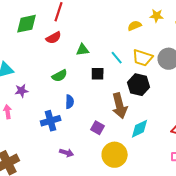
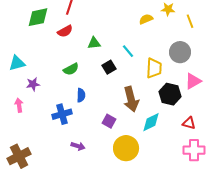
yellow trapezoid: (143, 58) -> (154, 68), moved, turned -105
black square: (98, 74) -> (109, 67), turned -32
black hexagon: (139, 85) -> (170, 94), moved

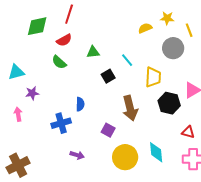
gray circle: (180, 52) -> (173, 48), moved
green semicircle: (71, 69) -> (59, 62), moved, turned 70
cyan diamond: (151, 122) -> (156, 152), moved, turned -70

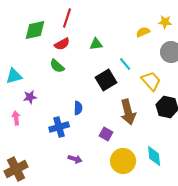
green triangle: (93, 52) -> (96, 44), moved
black square: (108, 76) -> (106, 80), size x1.5
yellow trapezoid: (153, 77) -> (151, 81), turned -45

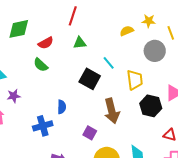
red line: (67, 18) -> (73, 16), moved
black square: (106, 80) -> (90, 79), turned -30
yellow trapezoid: (151, 81) -> (135, 80), turned 35

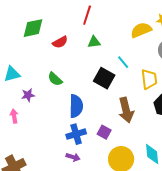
yellow semicircle: (127, 31) -> (141, 30), size x1.5
green semicircle: (41, 65) -> (55, 79), moved
blue semicircle: (62, 107) -> (76, 106), size x1.6
blue cross: (43, 126) -> (76, 134), moved

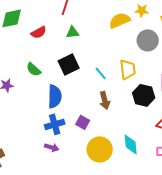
cyan line: (123, 62) -> (101, 73), moved
black square: (104, 78) -> (69, 64), moved, turned 35
brown arrow: (126, 110) -> (105, 100), size x0.7

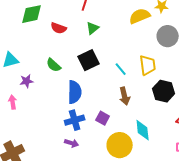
red semicircle: (39, 32) -> (59, 28), turned 49
green triangle: (73, 32) -> (93, 28), turned -32
cyan diamond: (131, 144) -> (143, 130), moved

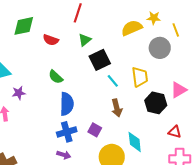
black square: (89, 60) -> (100, 60), moved
green semicircle: (54, 65) -> (56, 77), moved

